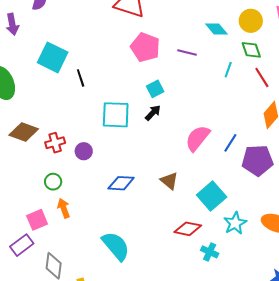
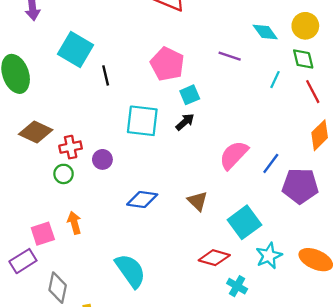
pink pentagon: (145, 47) -> (167, 64), moved
green circle: (53, 182) -> (64, 174), moved

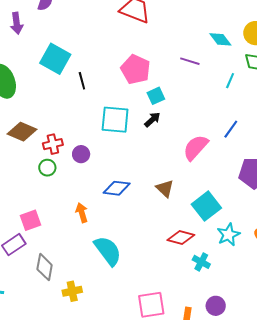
blue line: (271, 163) -> (231, 129), moved
orange arrow: (74, 223) -> (82, 213), moved

